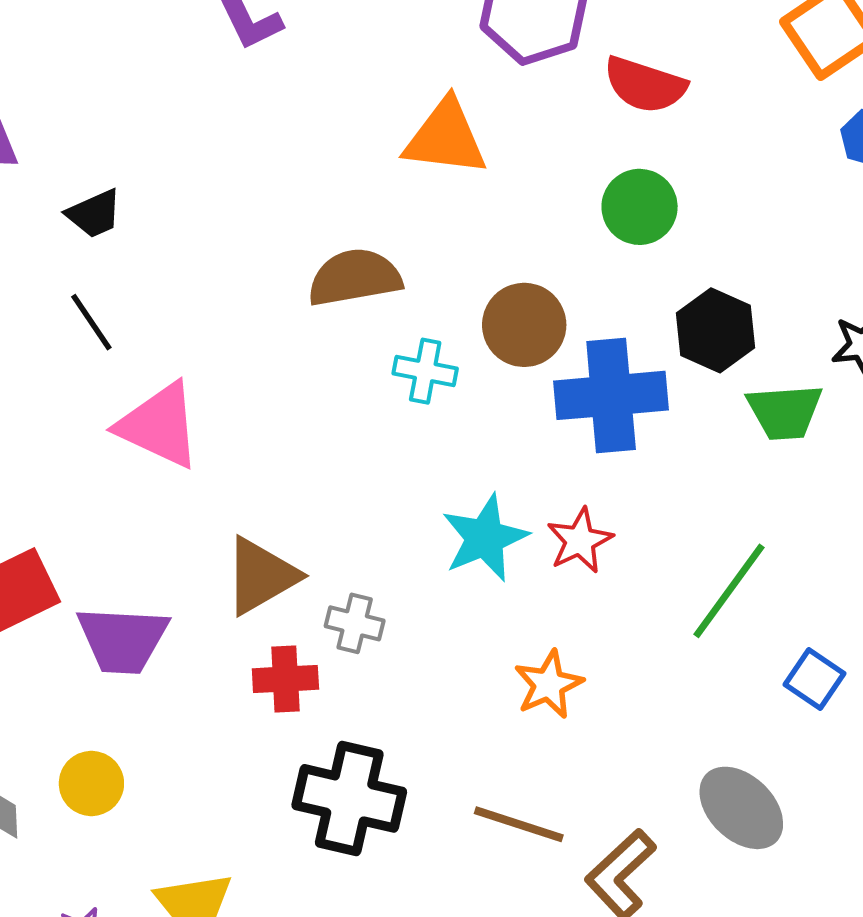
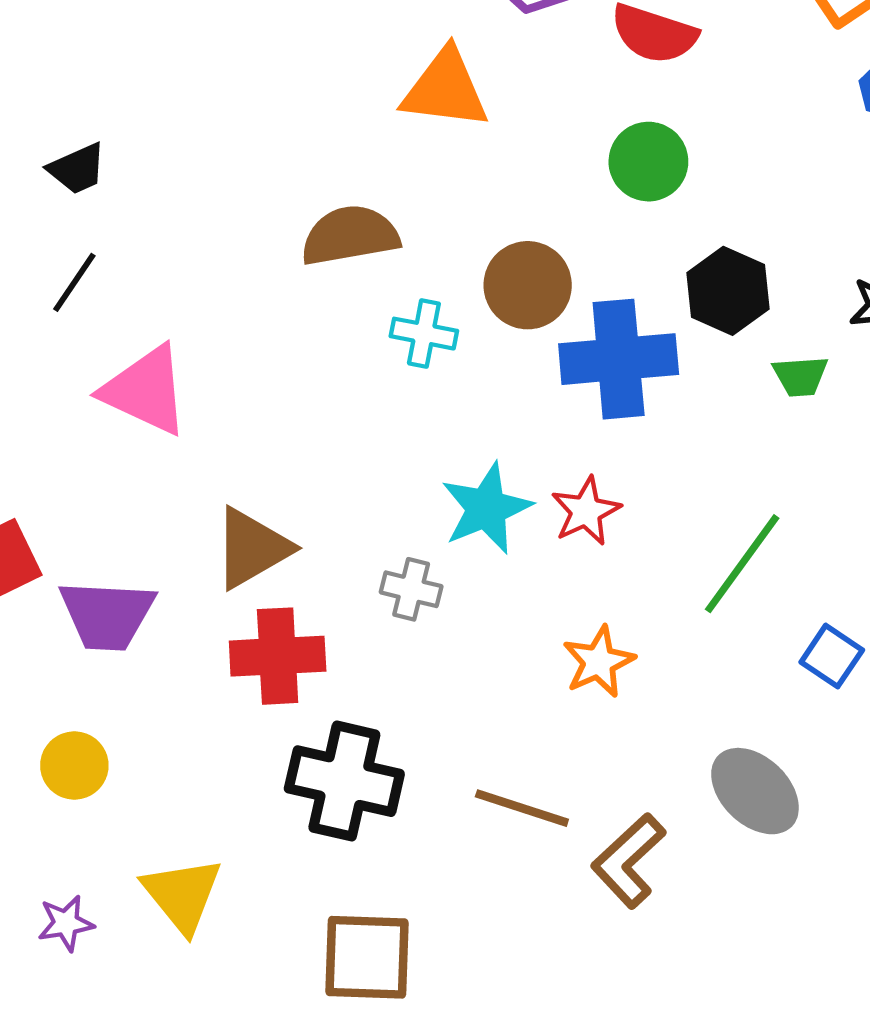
black line: (91, 322) -> (74, 282), turned 68
green trapezoid: (785, 412) -> (800, 376), size x0.7
gray cross: (355, 623) -> (411, 589), moved
red cross: (285, 679) -> (278, 656), size x1.4
orange star: (549, 684) -> (599, 662), moved

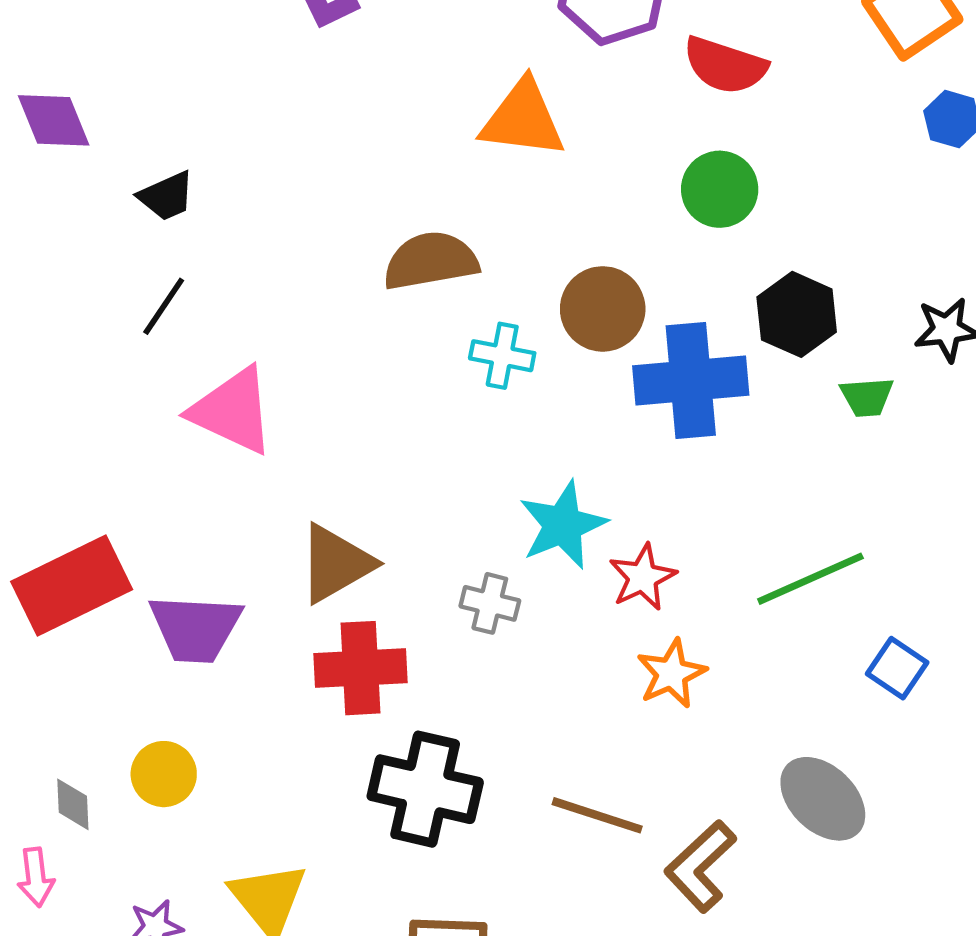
red star: (586, 511) -> (643, 577), moved
green line: (742, 564) -> (810, 579), turned 30

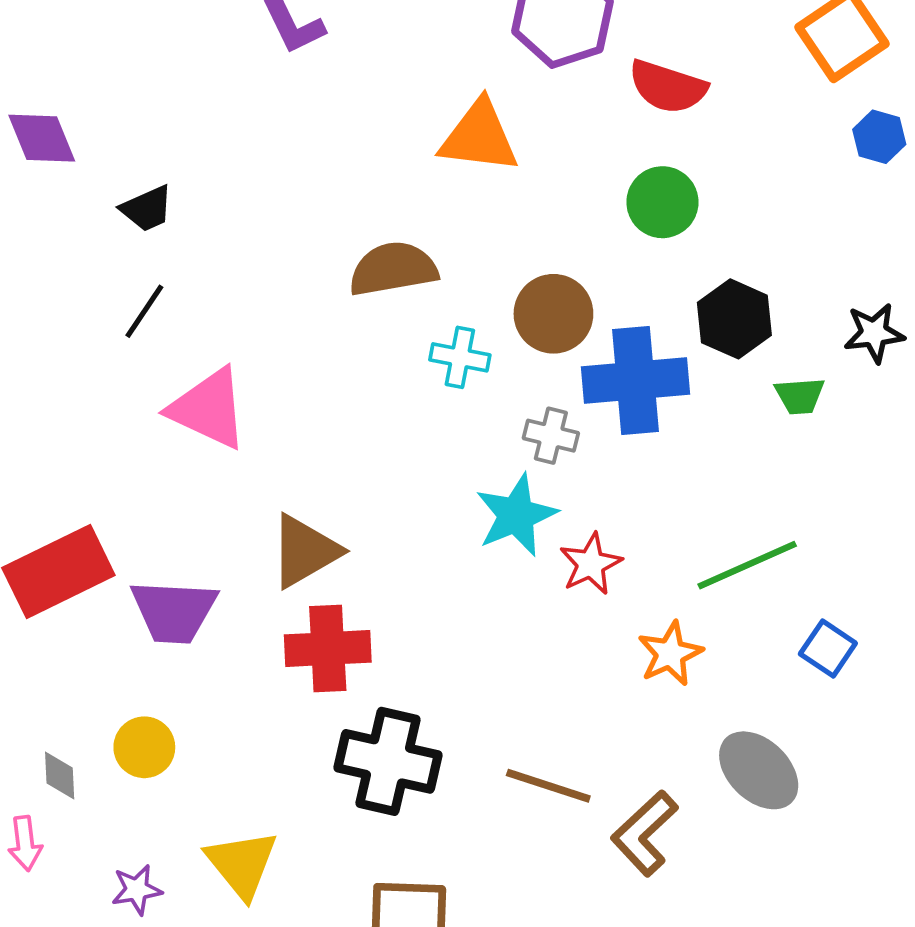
gray cross: (490, 603) -> (551, 436), moved
orange star: (671, 674) -> (670, 654), moved

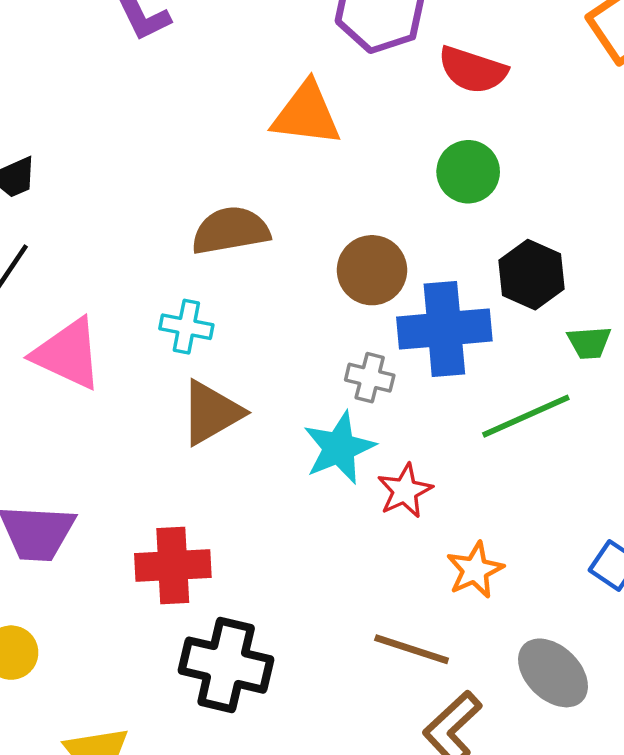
cyan cross: (460, 357) -> (186, 327), moved
brown triangle: (305, 551) -> (211, 413), moved
green line: (747, 565) -> (526, 416), moved
brown line: (548, 786) -> (412, 649), moved

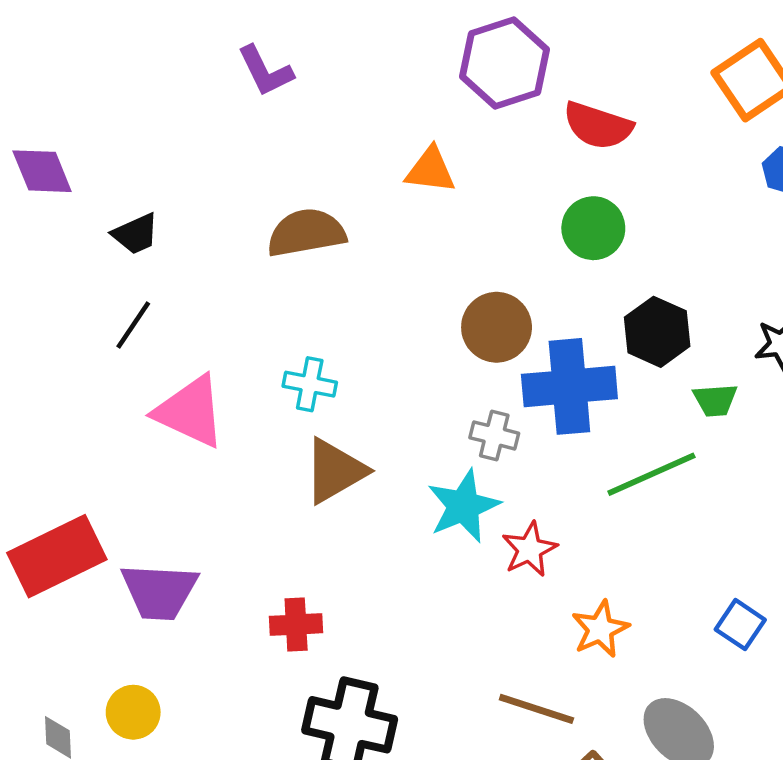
orange triangle: (306, 114) -> (430, 170), size x0.7
brown semicircle: (231, 231) -> (306, 233), moved
red cross: (173, 565) -> (296, 625), size x0.7

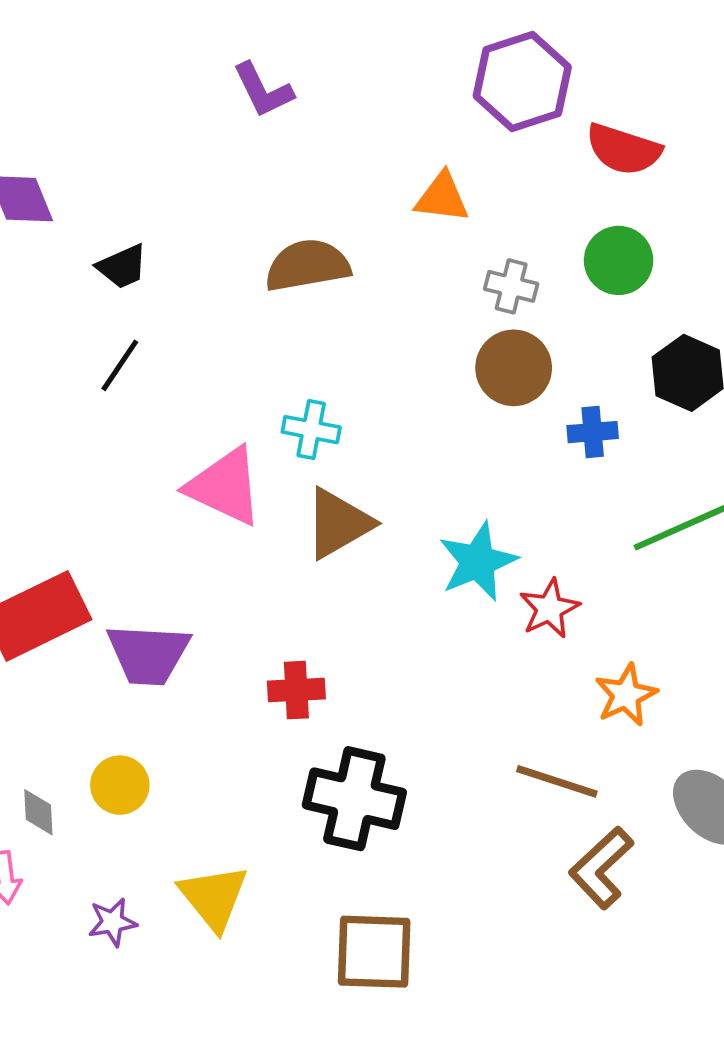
blue cross: (569, 386) -> (593, 432), size x0.5
pink triangle: (190, 412) -> (225, 486), moved
gray cross: (494, 435) -> (511, 286), moved

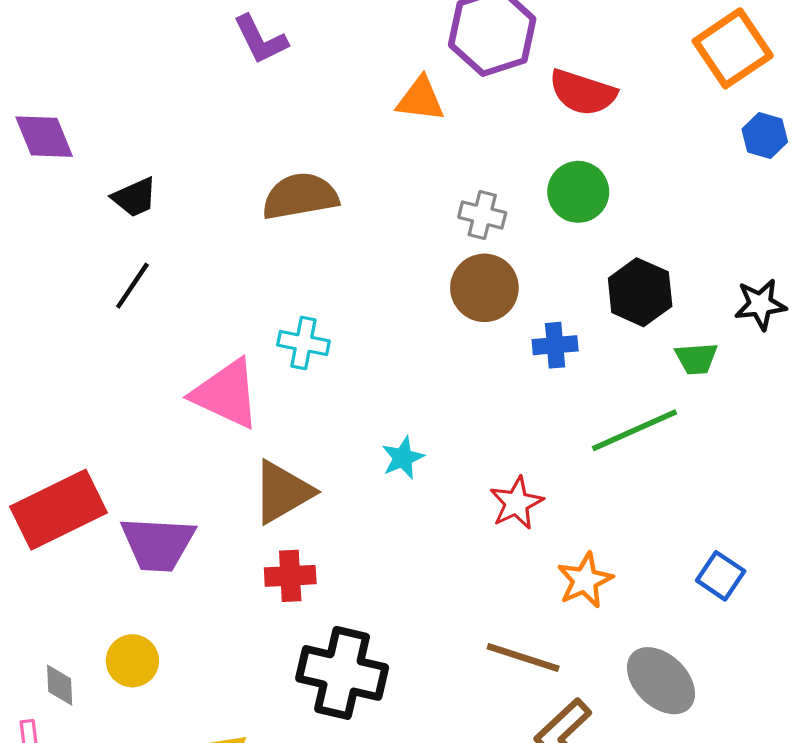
orange triangle: (442, 198) -> (420, 99), moved
brown triangle: (338, 523) -> (283, 492), moved
cyan star: (478, 562) -> (403, 458), moved, size x0.6

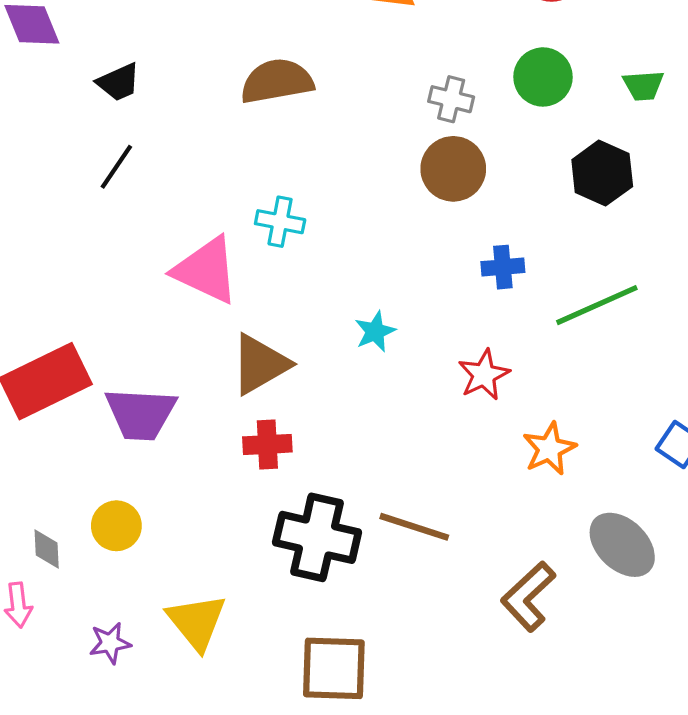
blue cross: (555, 345) -> (503, 267), moved
green trapezoid: (696, 358) -> (643, 85), moved
brown line: (523, 657) -> (414, 527), moved

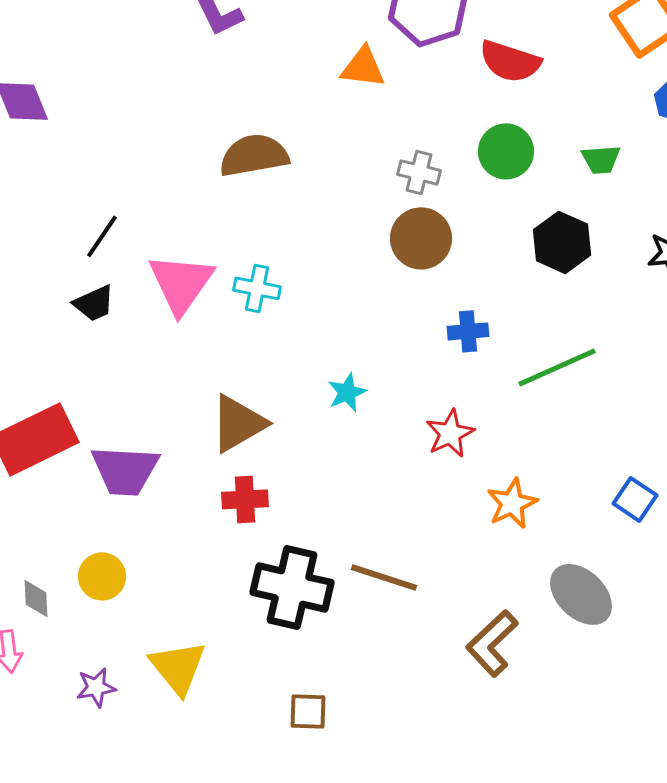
black trapezoid: (118, 82) -> (94, 303), moved
pink triangle: (206, 270) -> (181, 283), moved, turned 40
brown square: (334, 668) -> (308, 711), size x0.6

